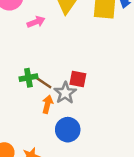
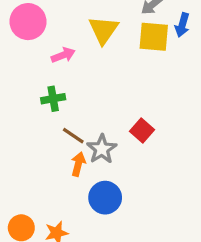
green cross: (28, 78) -> (53, 99), moved
red square: (78, 79) -> (142, 131), moved, turned 30

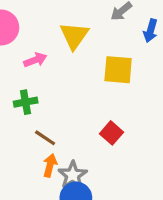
yellow square: (154, 37) -> (118, 70), moved
gray star: (102, 149) -> (73, 175), moved

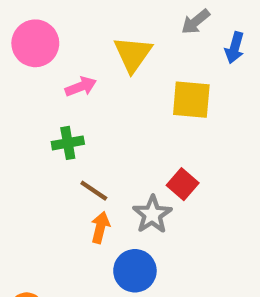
gray star: (73, 175) -> (152, 214), moved

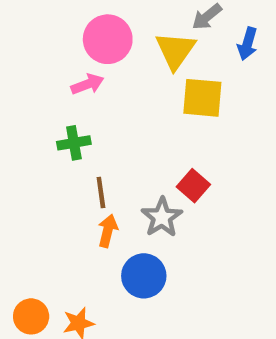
pink circle: (35, 43) -> (108, 39), moved
yellow triangle: (133, 54) -> (175, 50), moved
brown line: (94, 191) -> (101, 192), turned 48

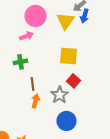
blue arrow: (247, 44) -> (84, 16), moved
yellow square: (202, 98) -> (68, 56), moved
blue circle: (144, 276) -> (66, 121), moved

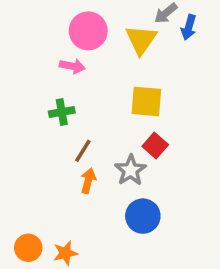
blue arrow: (84, 16) -> (189, 27), moved
pink arrow: (26, 36) -> (72, 66), turned 32
brown line: (32, 84) -> (83, 151), turned 40

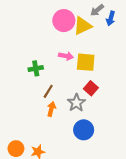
pink circle: (88, 31) -> (64, 21), moved
yellow triangle: (141, 40) -> (83, 26), turned 30
pink arrow: (72, 66) -> (66, 56), moved

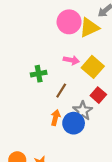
yellow square: (86, 62) -> (93, 67), turned 36
brown line: (48, 91) -> (61, 91), moved
blue circle: (84, 130) -> (74, 123), moved

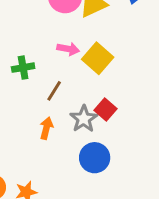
red square: (98, 95) -> (105, 110), moved
blue circle: (74, 123) -> (95, 158), moved

